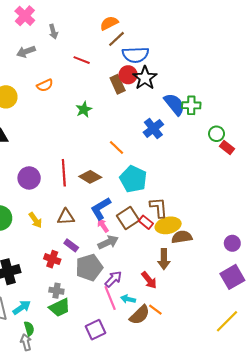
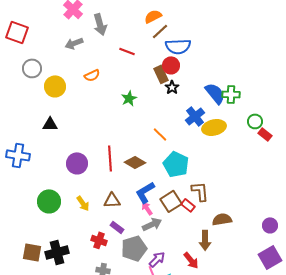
gray arrow: (53, 32) -> (100, 24), size x1.5
black star: (145, 78) -> (172, 87), moved, size x0.6
yellow ellipse: (168, 225) -> (214, 127), moved

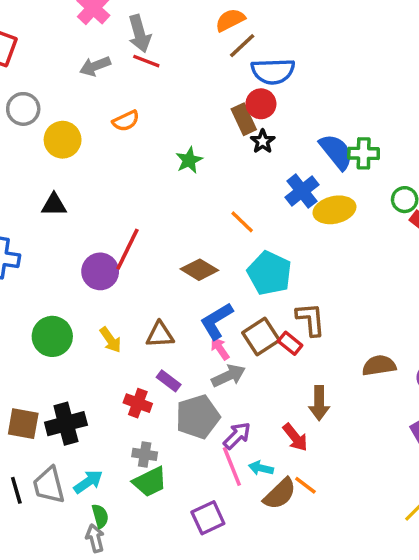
red line: (127, 51) -> (146, 61), moved
red line: (110, 158) -> (128, 249), moved, turned 30
brown semicircle: (222, 219) -> (379, 365), moved

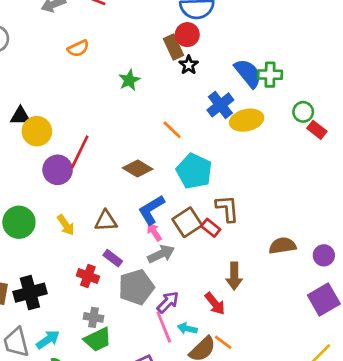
yellow circle: (63, 140) -> (37, 131), moved

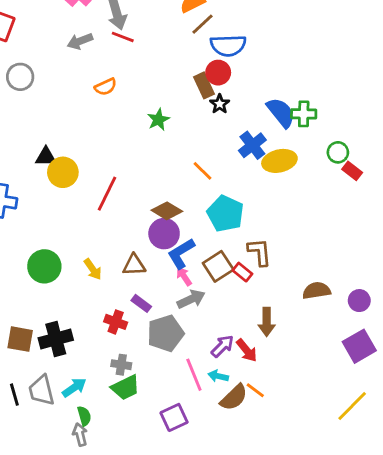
purple circle: (58, 170) -> (164, 234), moved
purple arrow: (168, 302) -> (222, 346), moved

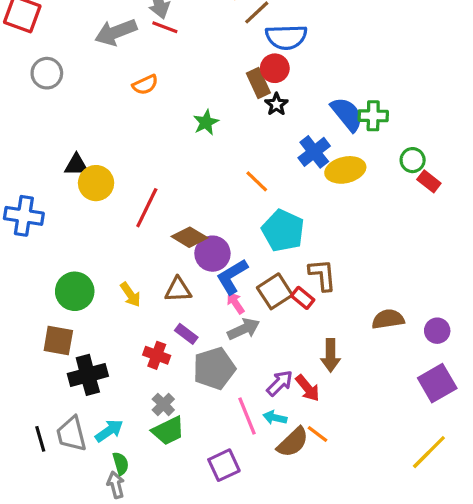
gray arrow: (80, 41) -> (116, 32), size x1.4
brown diamond: (167, 211) -> (190, 237), moved
brown square: (20, 339) -> (58, 340), moved
gray cross: (121, 365) -> (163, 404), turned 36

